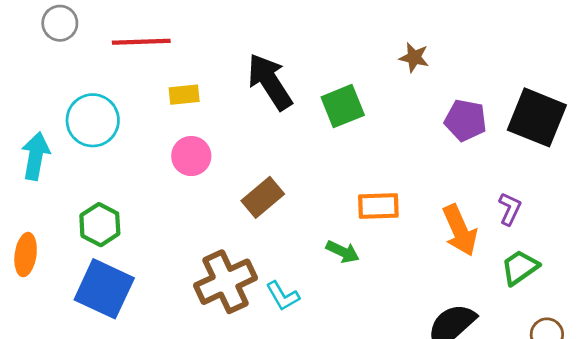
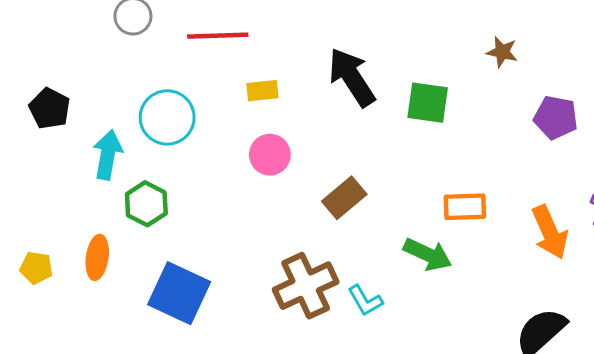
green square: (343, 106) -> (428, 103), turned 30
green hexagon: (100, 225) -> (146, 204), moved
green arrow: (343, 252) -> (428, 254), size x1.4

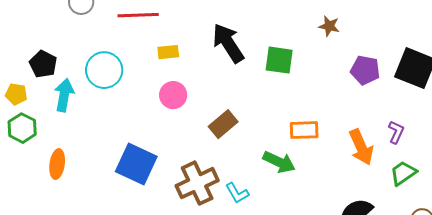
black pentagon: (50, 109) -> (43, 64), moved
green hexagon: (146, 204) -> (22, 128), moved
yellow pentagon: (36, 268) -> (16, 94), moved
blue square: (179, 293) -> (136, 164), moved

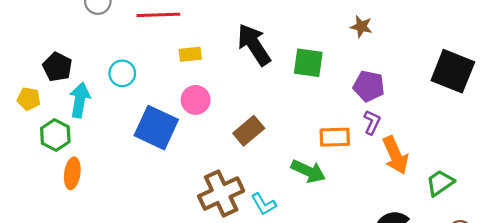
cyan circle: (104, 70) -> (122, 73), size x0.7
purple pentagon: (365, 70) -> (369, 86), moved
green hexagon: (22, 128) -> (55, 135), moved
purple L-shape: (396, 132) -> (372, 122), moved
blue square: (136, 164) -> (156, 128), moved

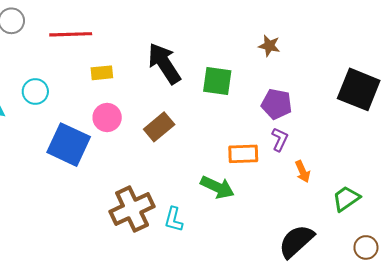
brown rectangle: (249, 131) -> (159, 127), moved
orange arrow: (395, 155) -> (303, 172), size x0.6
cyan L-shape: (264, 204) -> (174, 219), turned 45

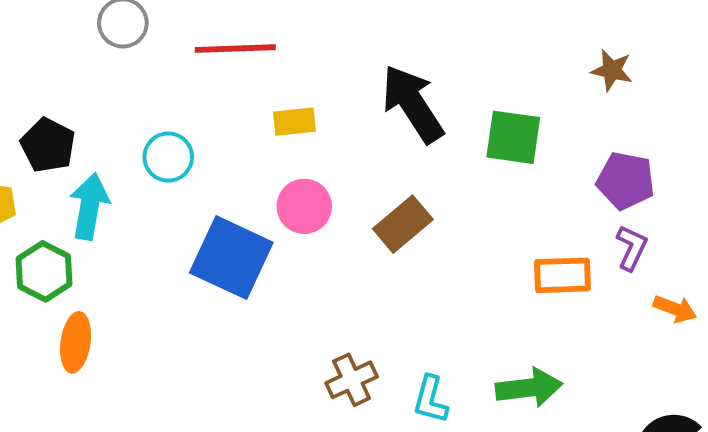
orange arrow: (303, 172) -> (675, 309), turned -45
green arrow: (217, 187) -> (529, 388), moved, turned -32
brown cross: (132, 209) -> (352, 380), size x0.6

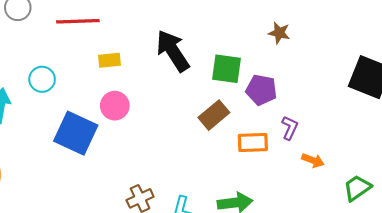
purple pentagon: (626, 181) -> (261, 90), moved
brown rectangle: (403, 224) -> (214, 115), moved

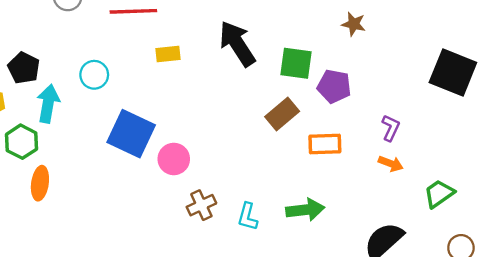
pink circle: (115, 106) -> (174, 159), moved
purple L-shape: (290, 128) -> (391, 128), moved

